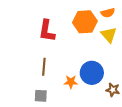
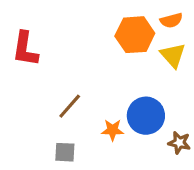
red L-shape: (47, 31) -> (25, 49), moved
brown line: (44, 67) -> (70, 106), turned 36

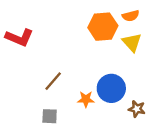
red L-shape: (25, 49) -> (19, 38), turned -76

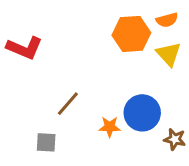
gray square: (50, 116) -> (46, 142), moved

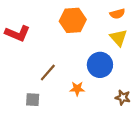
orange hexagon: (131, 34) -> (73, 20), moved
blue circle: (142, 113) -> (100, 65), moved

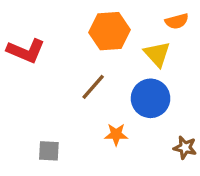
yellow triangle: (118, 38) -> (157, 54), moved
brown line: (48, 72) -> (93, 87), moved

